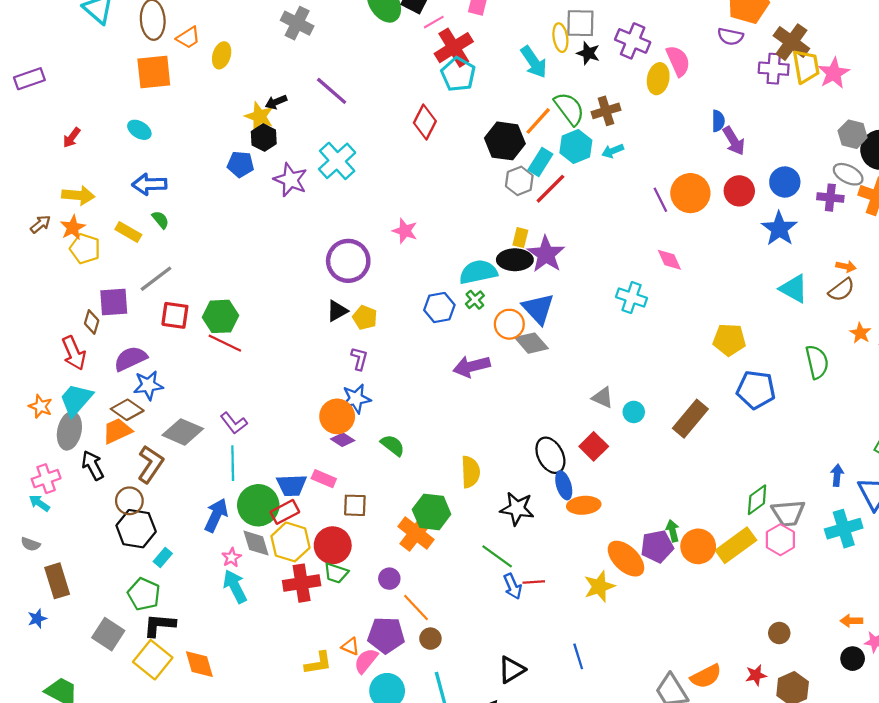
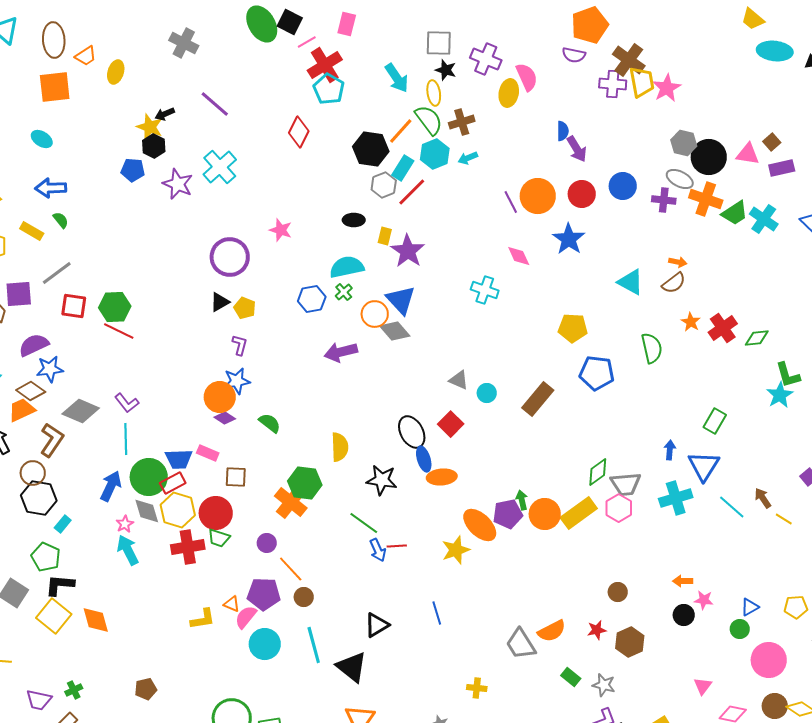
yellow ellipse: (560, 38) -> (434, 93), moved
blue star: (779, 229) -> (569, 239), moved
black ellipse: (515, 260) -> (354, 220), moved, size x0.7

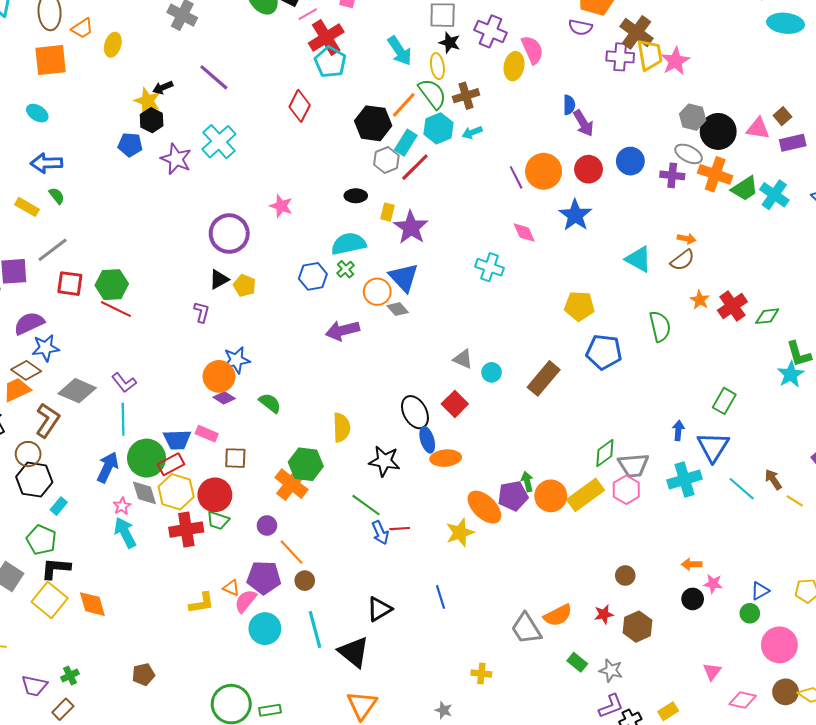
gray diamond: (395, 331) -> (398, 309), size x0.7
purple L-shape: (240, 345) -> (202, 312), moved

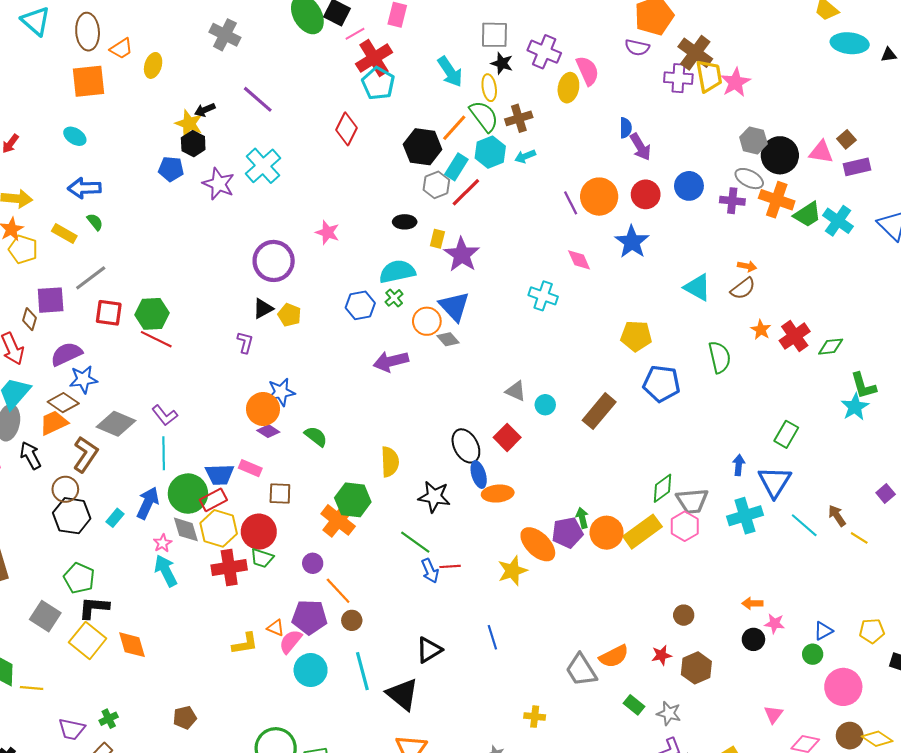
cyan rectangle: (59, 506) -> (115, 518), moved

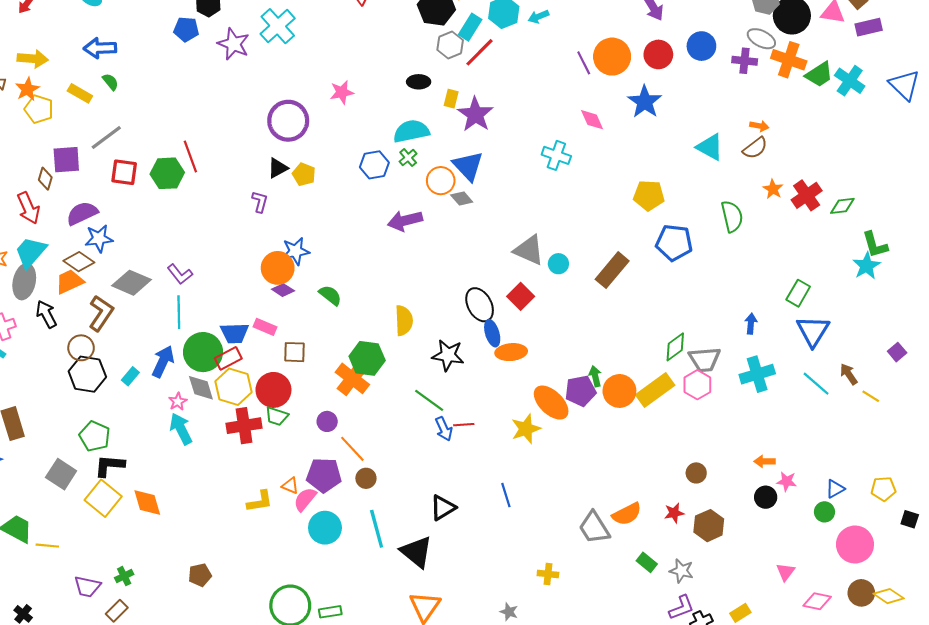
pink star: (327, 232) -> (342, 92), turned -30
red line: (156, 339) -> (190, 156), moved, turned 44
gray triangle: (516, 391) -> (529, 250), size x1.5
blue triangle: (775, 482) -> (813, 331), moved

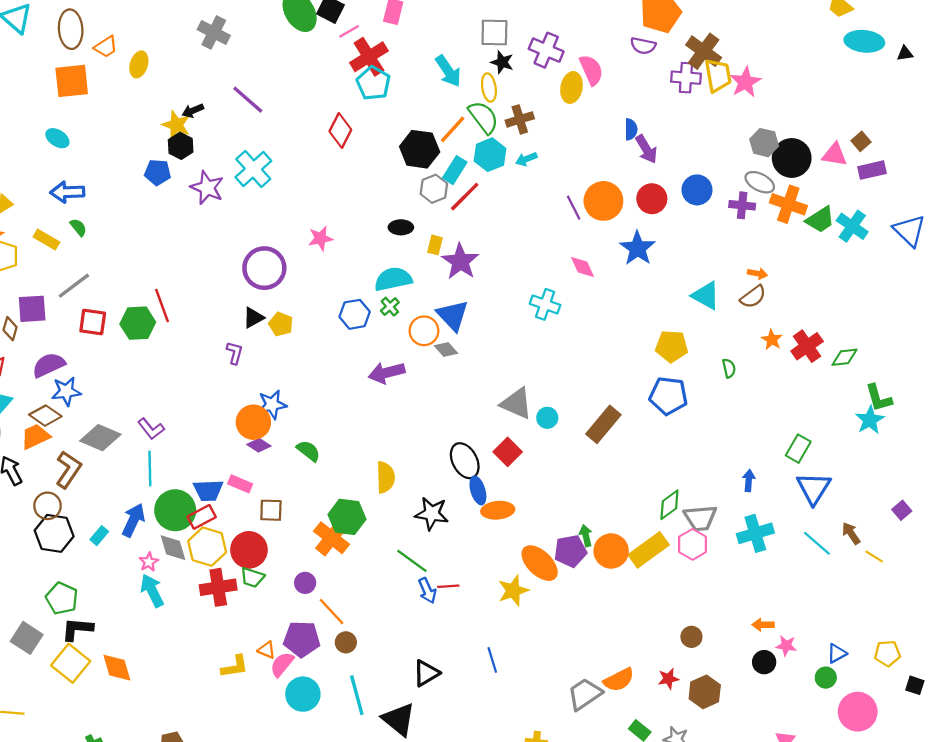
yellow pentagon: (649, 195) -> (672, 346), moved
green semicircle: (732, 216) -> (729, 368), size x0.6
gray trapezoid: (594, 528) -> (585, 694), turned 88

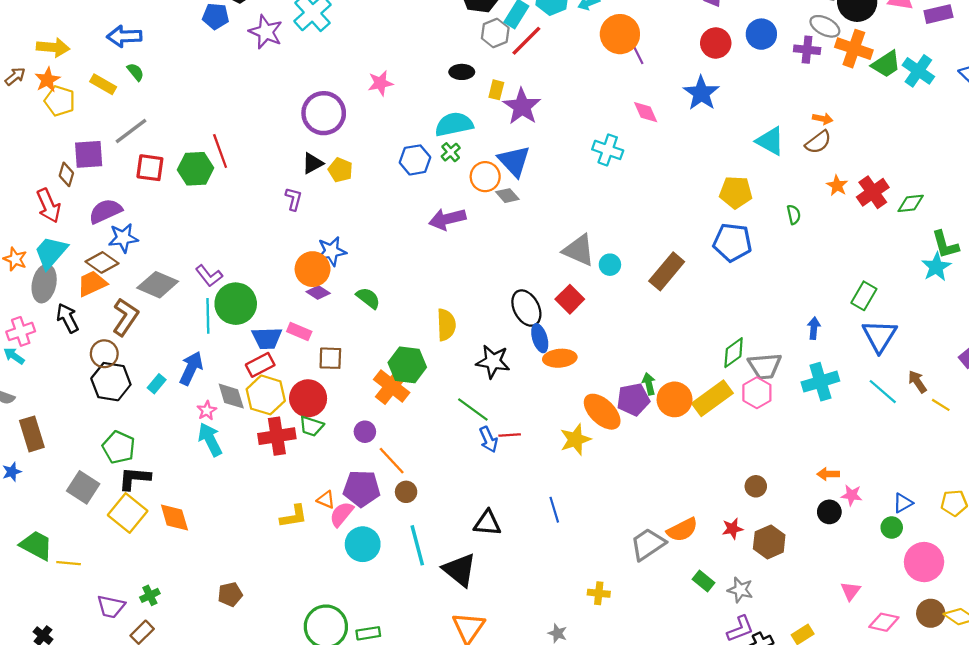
orange circle: (603, 201) -> (620, 34), moved
green circle: (175, 510) -> (236, 304), moved
black triangle: (426, 673) -> (487, 523), turned 36

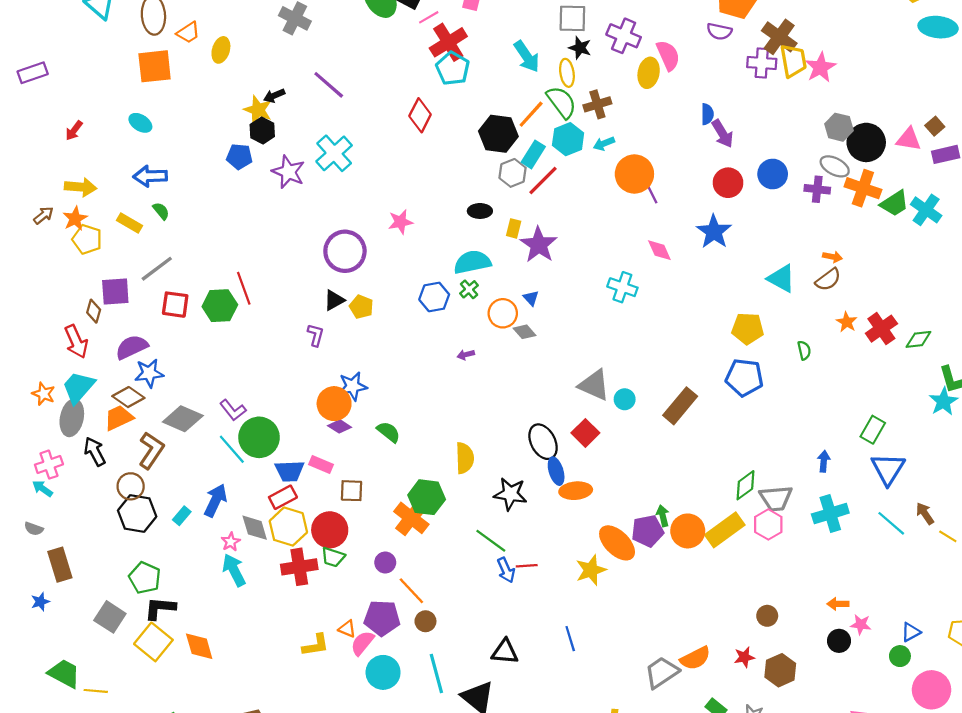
blue triangle: (514, 161) -> (531, 298), size x0.5
purple arrow: (447, 219) -> (466, 355), size x0.5
cyan line: (208, 316) -> (232, 449), turned -40

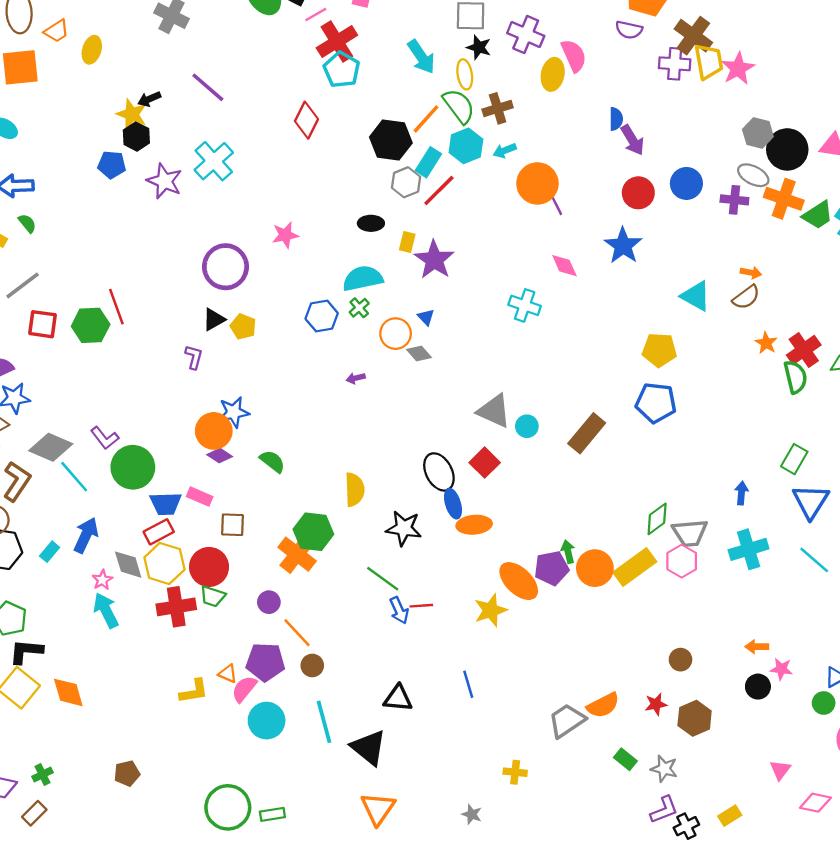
green semicircle: (804, 350) -> (795, 377), moved, size x1.6
cyan line: (232, 449) -> (74, 477), moved

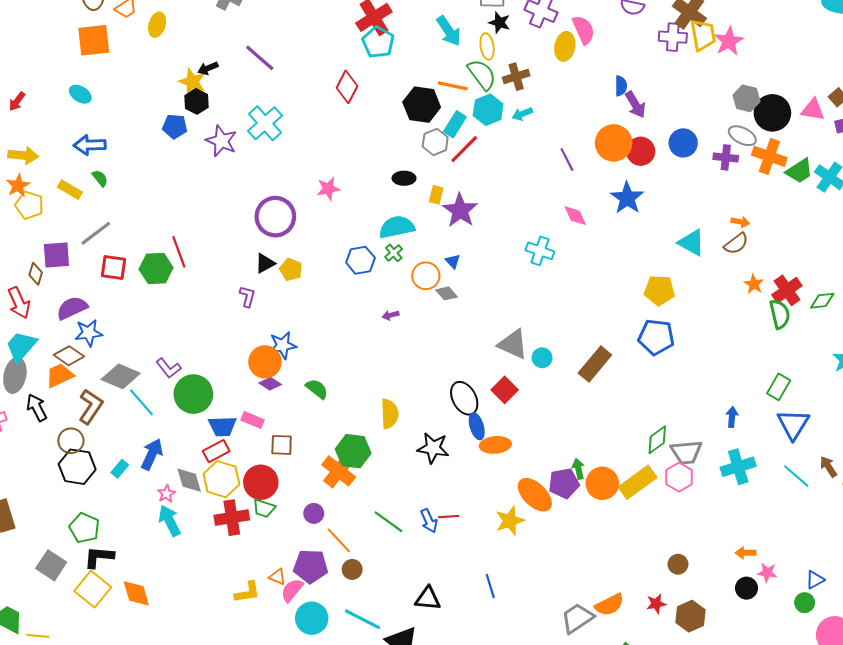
orange line: (426, 119) -> (453, 86), turned 60
orange circle: (537, 183) -> (614, 143), moved
green line: (383, 579) -> (388, 522), moved
cyan line: (324, 722) -> (363, 619), turned -48

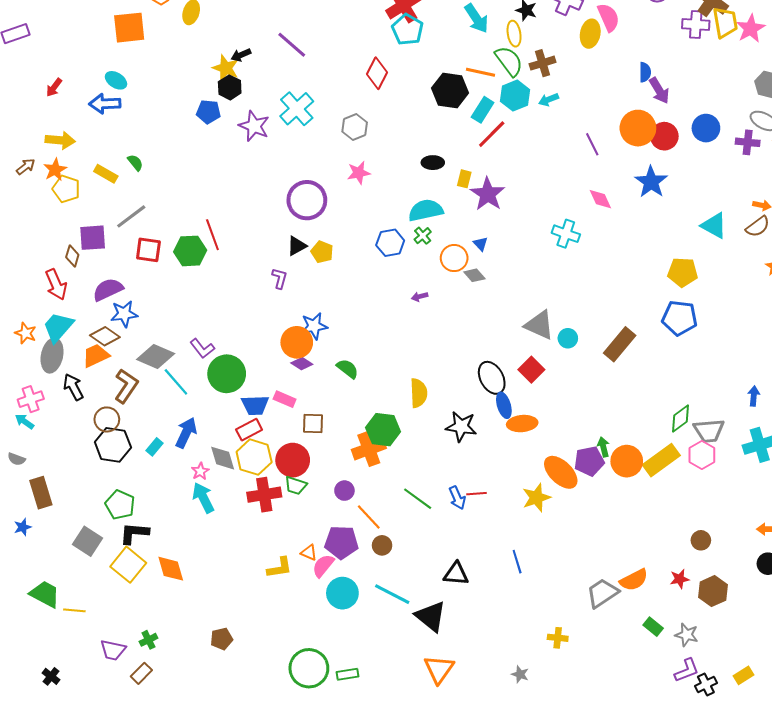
gray hexagon: (435, 142) -> (355, 127), moved
blue arrow: (90, 145) -> (105, 104), moved
orange cross: (339, 471) -> (369, 449), turned 32

